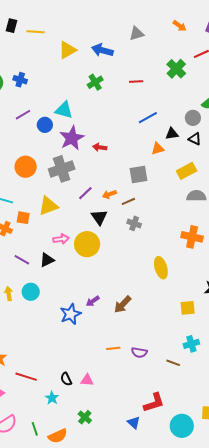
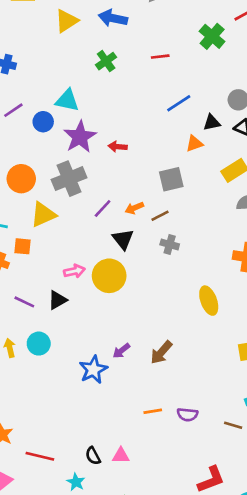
yellow triangle: (48, 206) -> (43, 215), moved

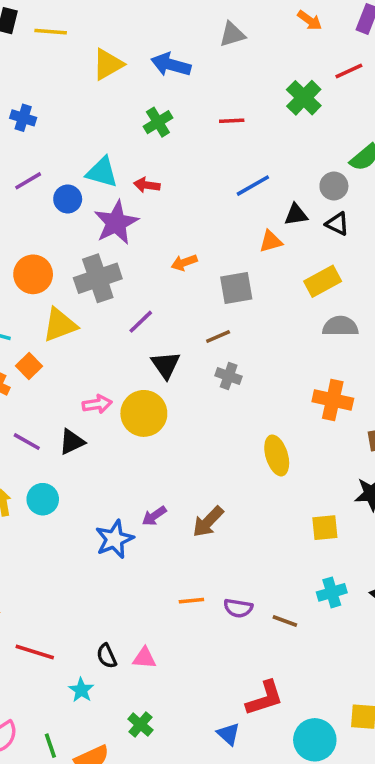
red arrow: (118, 147) -> (147, 185), moved
orange arrow: (134, 208) -> (184, 263), moved
orange square: (22, 246) -> (29, 366), turned 36
brown line: (233, 425) -> (285, 621), moved

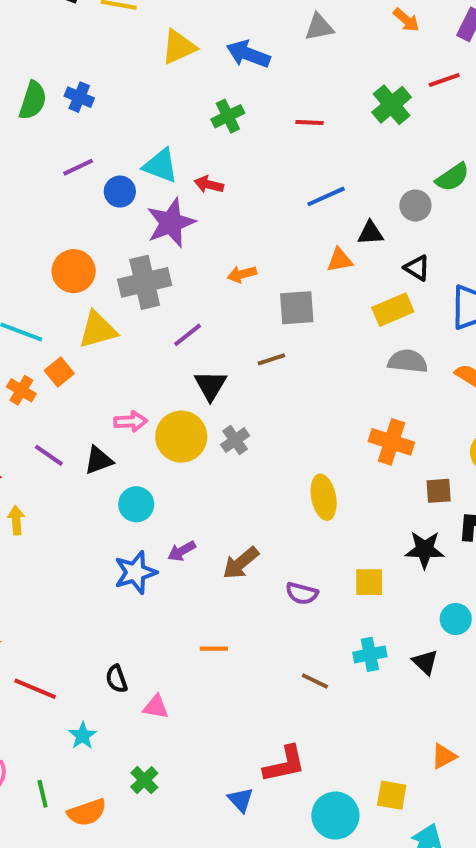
black triangle: (337, 224) -> (417, 268), moved
gray cross: (229, 376) -> (235, 440), moved, turned 30
cyan circle: (43, 499) -> (136, 504), moved
purple semicircle: (238, 608) -> (302, 593), moved
black semicircle: (107, 656) -> (116, 679), moved

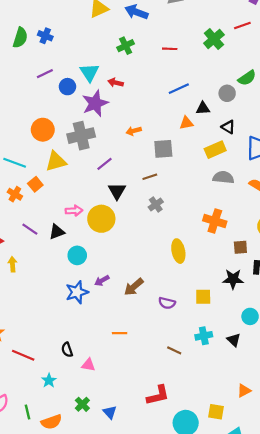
cyan triangle: (161, 166) -> (89, 72), turned 36
gray cross: (235, 440) -> (156, 204), moved
blue triangle: (241, 800) -> (110, 412), moved

